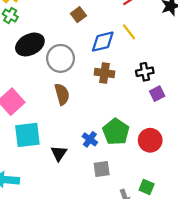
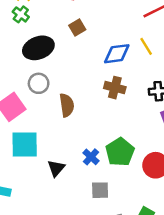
brown square: (78, 15) -> (77, 28), moved
gray circle: (61, 58) -> (39, 83), moved, size x0.7

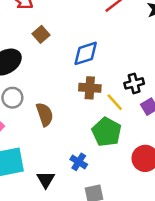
yellow line: (146, 46) -> (115, 102), moved
green pentagon: (120, 152) -> (107, 132), moved

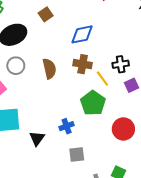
brown semicircle: (45, 114) -> (49, 69), moved
blue cross: (79, 162) -> (67, 126), turned 32

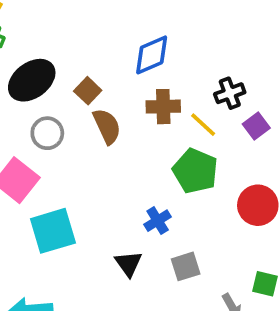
brown square: (46, 14) -> (88, 91), moved
black triangle: (37, 138) -> (129, 264), moved

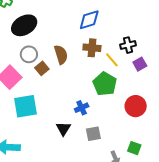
brown square: (88, 91) -> (42, 68), moved

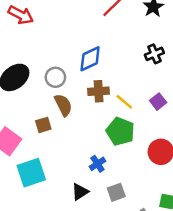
black cross: (128, 45) -> (154, 54), moved
gray circle: (29, 54) -> (55, 77), moved
brown square: (42, 68) -> (43, 125), turned 32
black triangle: (63, 129) -> (80, 192), turned 35

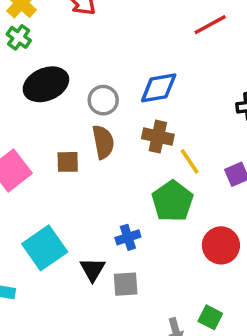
cyan square: (31, 173) -> (45, 248), moved, turned -32
black triangle: (80, 192) -> (93, 270), turned -42
gray square: (116, 192) -> (126, 284), moved

